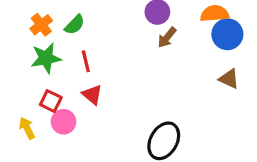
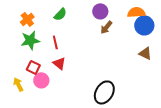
green semicircle: (75, 25) -> (60, 14), moved

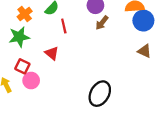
orange cross: (27, 19) -> (25, 14), moved
red line: (55, 42) -> (64, 26), moved
red triangle: (59, 63) -> (52, 53), moved

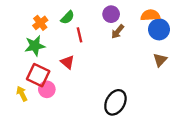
brown triangle: (144, 51) -> (160, 60), turned 48
red square: (22, 66) -> (38, 75), size x1.5

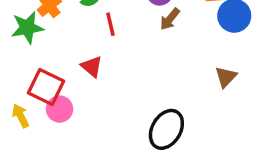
green star: (35, 46) -> (27, 28), moved
brown triangle: (160, 60) -> (226, 77), moved

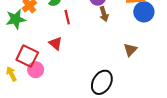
brown arrow: (170, 19) -> (104, 14), turned -56
brown triangle: (226, 77) -> (130, 50), moved

